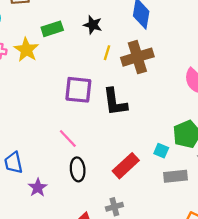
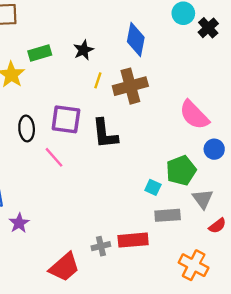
black star: (93, 25) -> (83, 50), turned 30
pink line: (68, 138) -> (54, 157), moved
red rectangle: (126, 166) -> (133, 240), moved, turned 36
black ellipse: (78, 169) -> (27, 128), moved

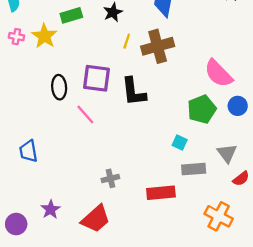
green pentagon: (181, 170) -> (202, 109), moved
purple star: (19, 223) -> (51, 209), moved
gray cross: (101, 246) -> (110, 178), moved

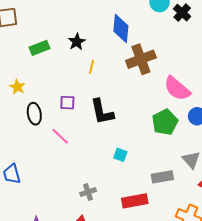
yellow star: (44, 36) -> (17, 87), moved, size x0.7
brown cross: (158, 46) -> (141, 59), moved
purple square: (96, 78) -> (67, 103), size x0.6
cyan square: (180, 143) -> (120, 155), moved

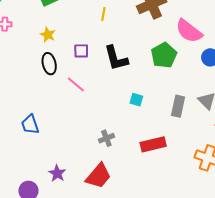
yellow star: (17, 87) -> (48, 35), moved
green pentagon: (165, 122) -> (164, 55), moved
gray rectangle: (162, 177) -> (178, 106), moved, turned -65

